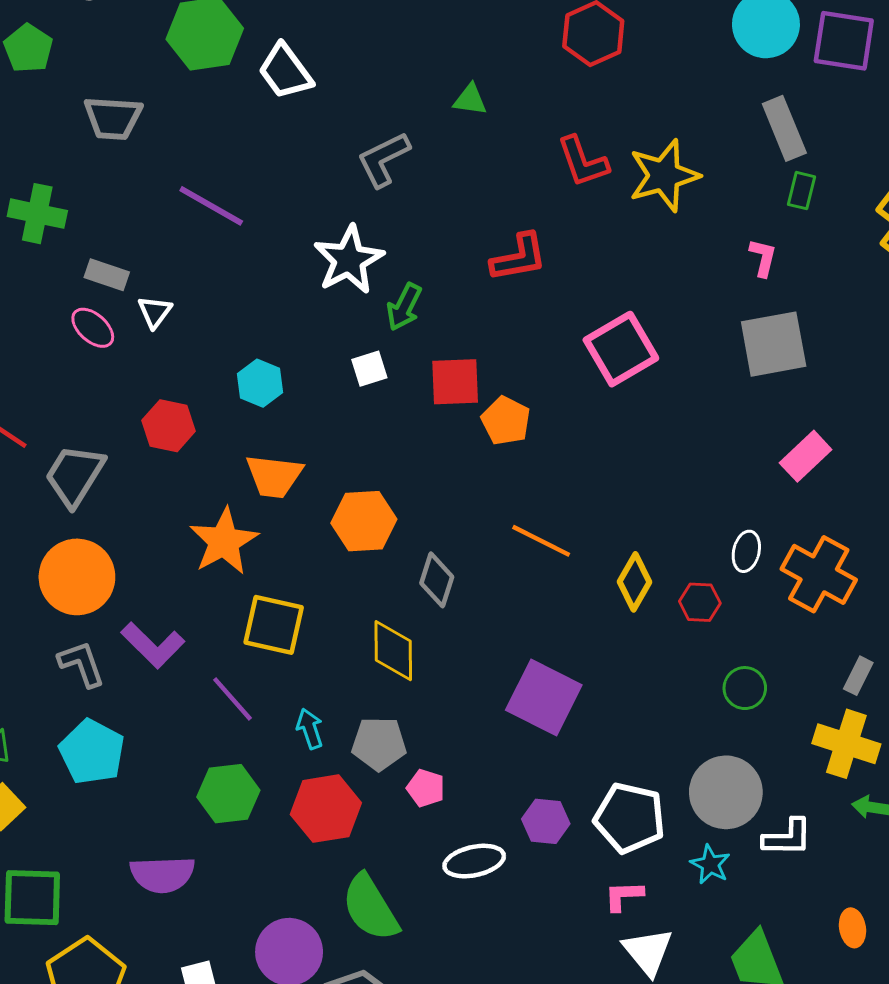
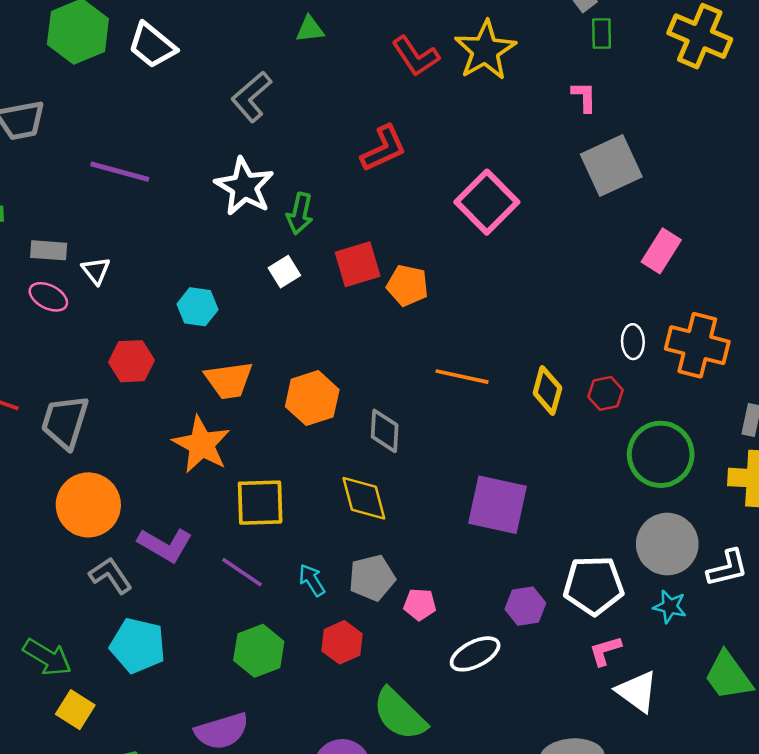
green circle: (745, 688) -> (661, 454), size x1.8
red hexagon: (326, 809) -> (342, 642), size x0.7

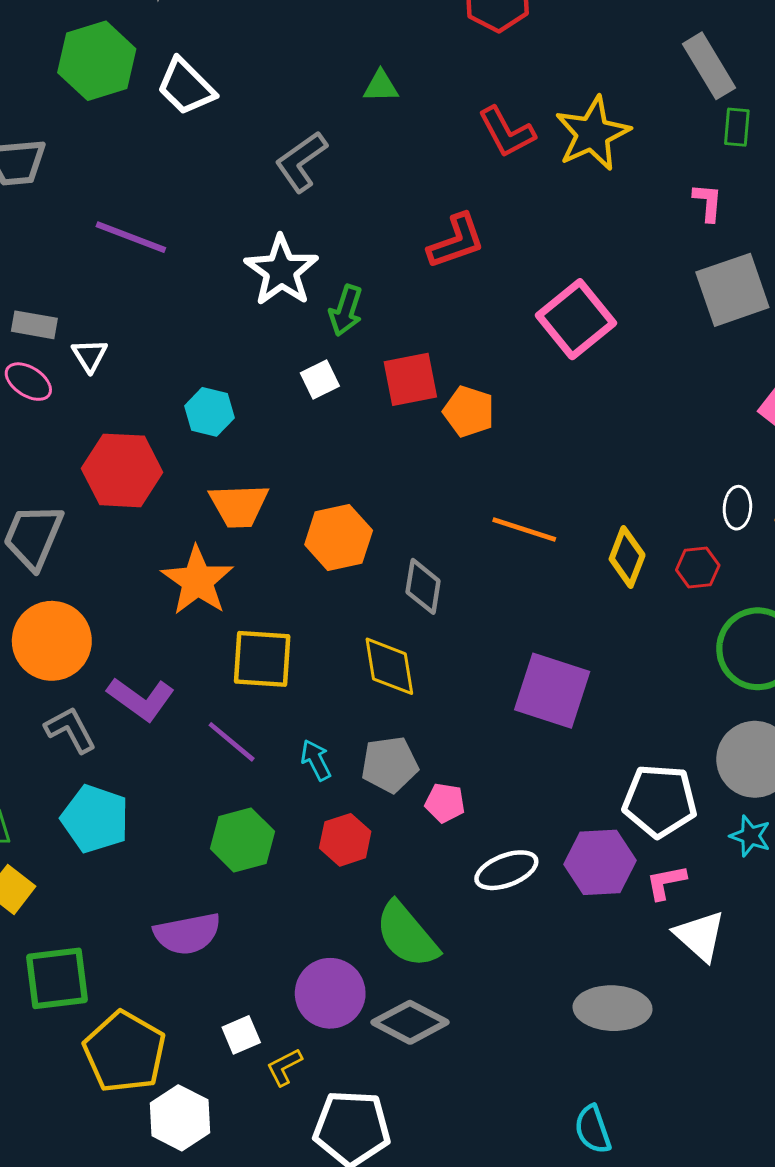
red hexagon: (131, 361) -> (122, 470), size x1.4
purple hexagon: (525, 606) -> (600, 862), moved, size x1.4

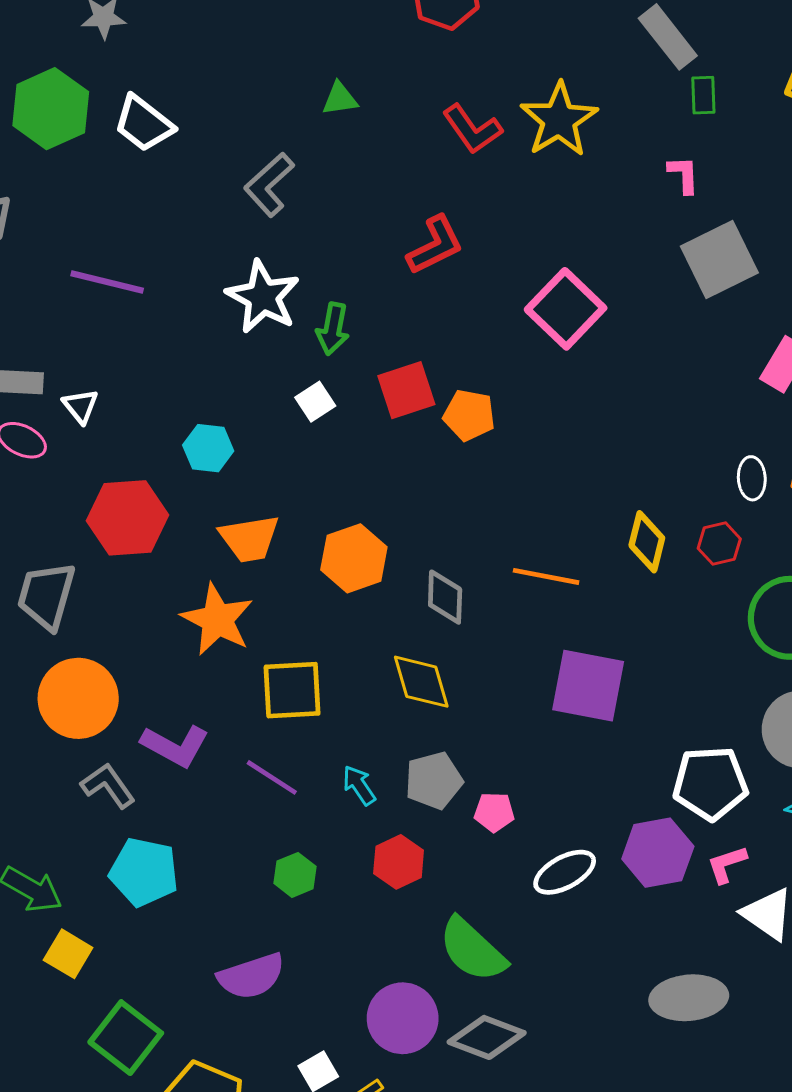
orange line: (524, 530) -> (546, 576), moved
green hexagon: (242, 840) -> (295, 875), size x0.7
green square: (57, 978) -> (126, 1038), turned -38

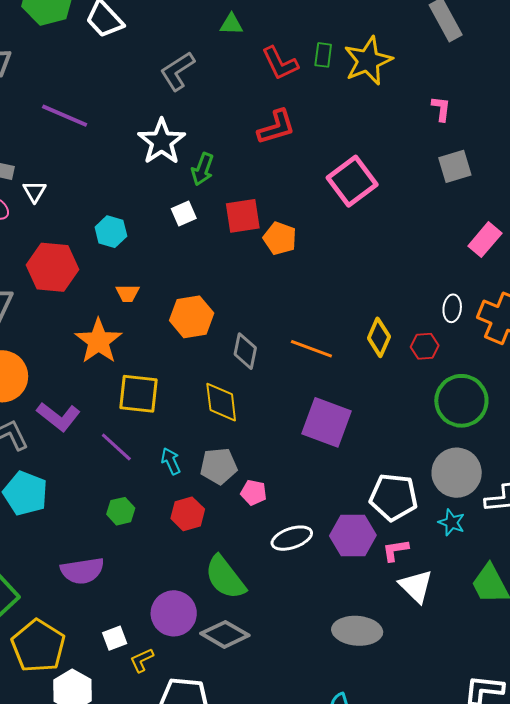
green rectangle: (703, 95) -> (323, 55), moved
red L-shape: (472, 129) -> (280, 63), moved
gray square: (719, 260) -> (455, 166), size x0.7
orange trapezoid: (249, 539) -> (127, 293), size x0.6

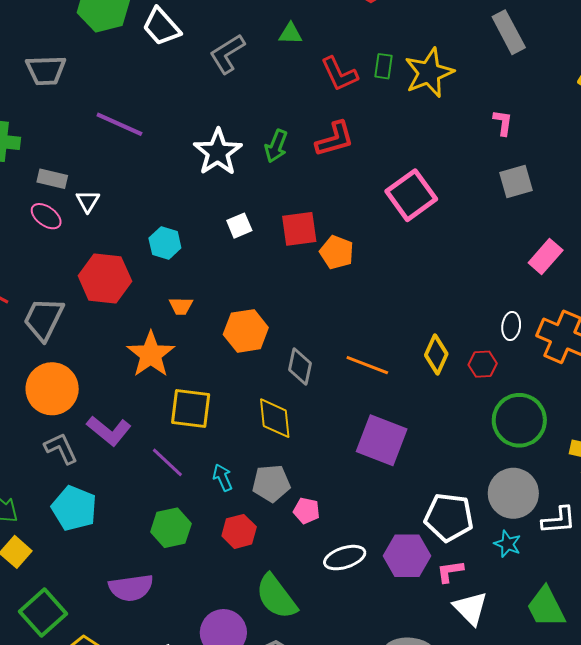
gray L-shape: (177, 71) -> (227, 54), moved
green arrow: (203, 169) -> (276, 146), moved
green hexagon: (121, 511) -> (171, 528), size x1.4

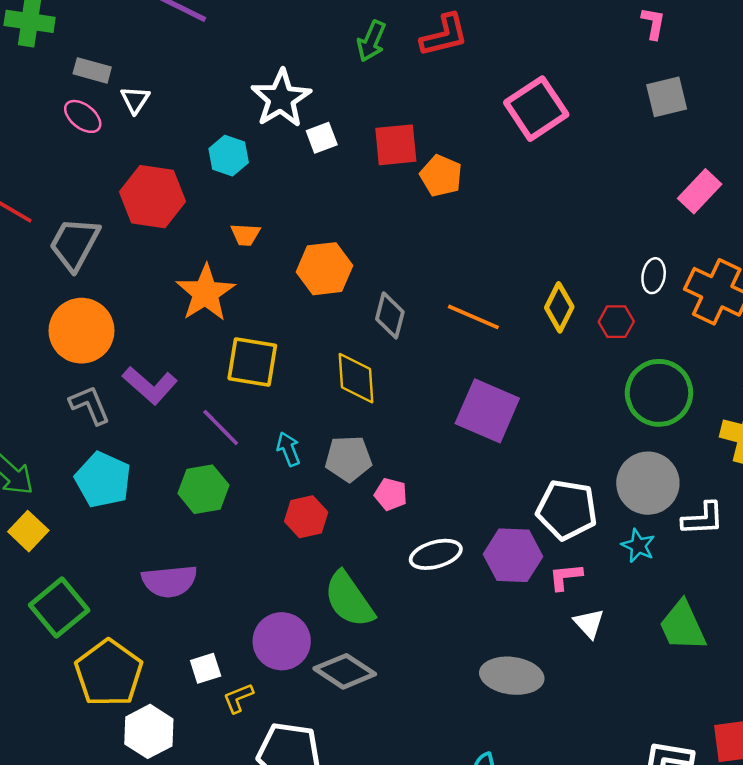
white star: (218, 152) -> (281, 98), moved
green hexagon: (171, 528) -> (203, 489), moved
white triangle: (470, 608) -> (589, 623), size x0.7

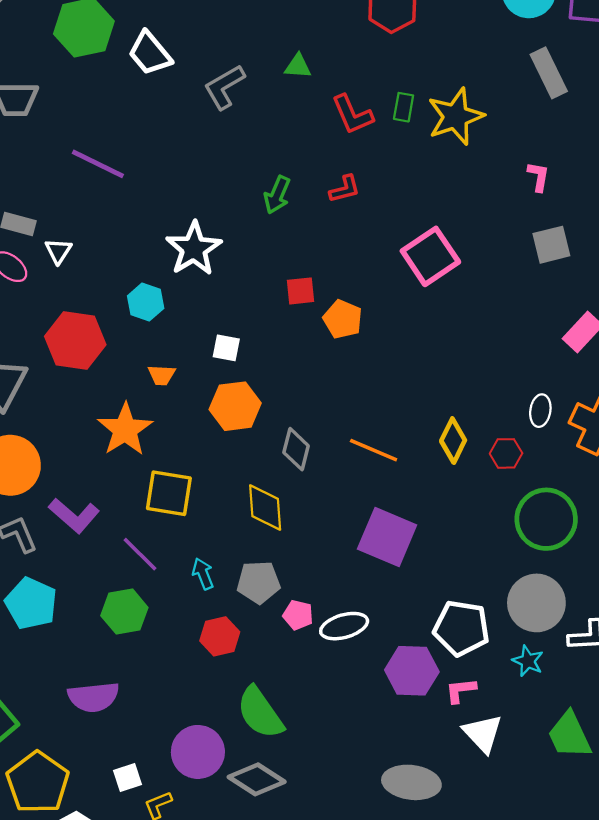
red L-shape: (444, 35) -> (345, 189), size x0.7
white square: (322, 138) -> (226, 348), moved, turned 32
red square: (396, 145) -> (301, 291), size x0.7
white ellipse: (436, 554) -> (344, 626), moved
white triangle: (589, 623) -> (483, 733), size x1.4

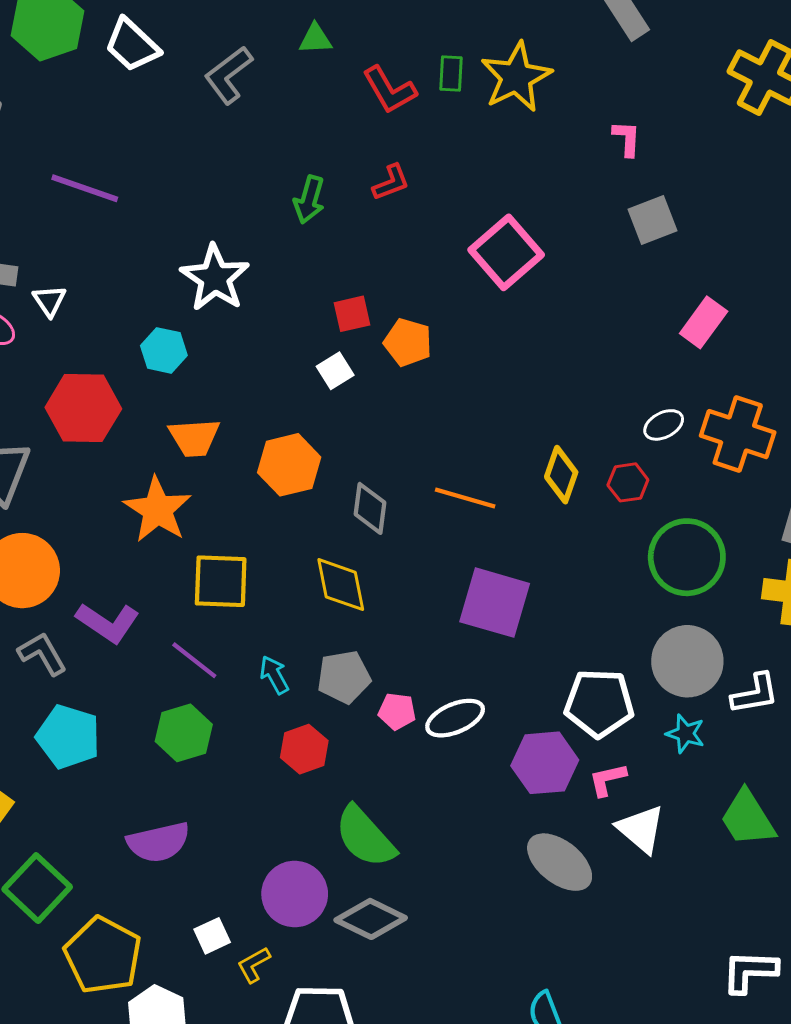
white square: (226, 348) -> (335, 371), moved, turned -36
orange trapezoid: (162, 375) -> (194, 438), size x1.5
white ellipse: (540, 411) -> (664, 425), turned 60
gray ellipse: (411, 782) -> (560, 862), moved, turned 38

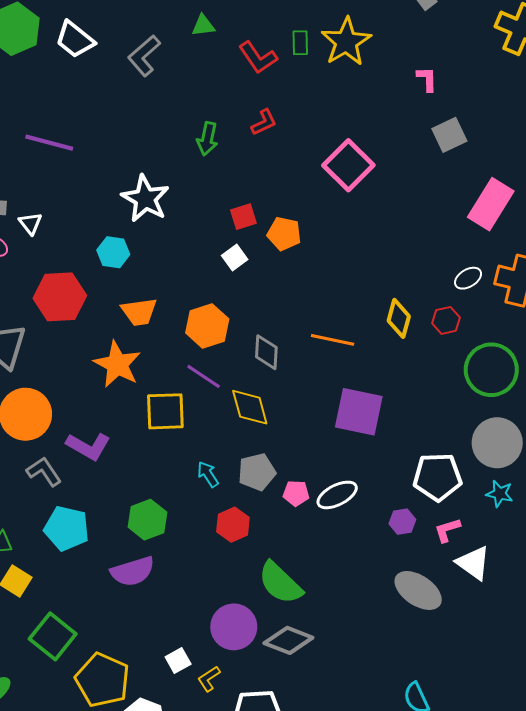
pink rectangle: (704, 322) -> (491, 204), size x1.4
purple line: (194, 660) -> (204, 376), moved
purple hexagon: (545, 763) -> (402, 522), size x0.6
purple semicircle: (158, 842) -> (133, 571), moved

